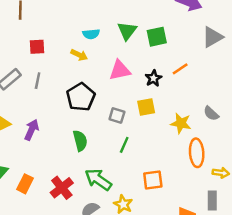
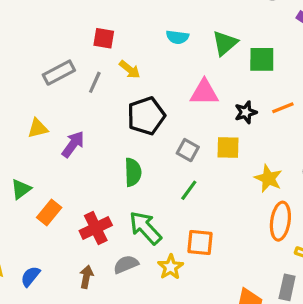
yellow arrow: (79, 55) -> (130, 69), moved
orange square: (153, 180) -> (200, 242), moved

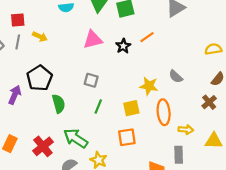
gray line: (95, 82) -> (18, 42), moved
black pentagon: (146, 116) -> (39, 78), moved
yellow square: (228, 147) -> (131, 108), moved
orange square: (200, 242) -> (127, 137), moved

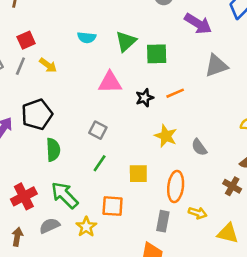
red square: (18, 20) -> (26, 40), turned -32
yellow star: (149, 86) -> (166, 136), moved
brown cross: (209, 102) -> (232, 186), turned -32
orange square: (127, 137) -> (113, 206), moved
gray rectangle: (179, 155) -> (163, 221), moved

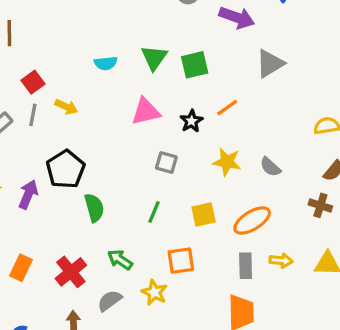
gray square: (98, 130) -> (166, 163), moved
orange ellipse: (176, 187) -> (252, 220), turned 64
green arrow: (65, 195) -> (120, 260), size x0.7
yellow arrow: (198, 213) -> (281, 261), moved

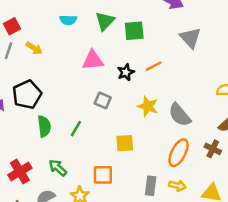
gray triangle: (270, 64) -> (190, 38), turned -50
gray semicircle: (270, 167) -> (180, 115), size x1.5
green line: (154, 212) -> (76, 129), moved
orange ellipse: (252, 220) -> (179, 153), moved, turned -40

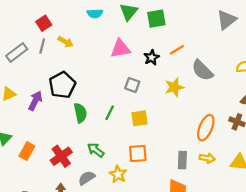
gray triangle: (190, 38) -> (226, 20), moved, turned 40
yellow star: (148, 106) -> (174, 87), turned -30
gray semicircle: (180, 115) -> (202, 70), moved
yellow square: (125, 143) -> (140, 118), moved

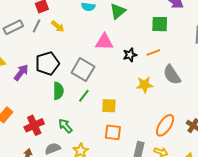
green square: (156, 19) -> (160, 24), moved
gray square: (132, 85) -> (83, 70), moved, size x1.6
orange square: (138, 153) -> (113, 132), moved

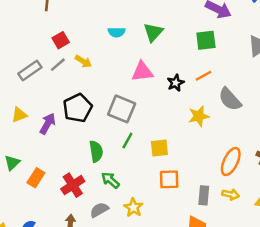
gray line: (37, 26) -> (58, 65), turned 32
green semicircle: (58, 91) -> (96, 151), moved

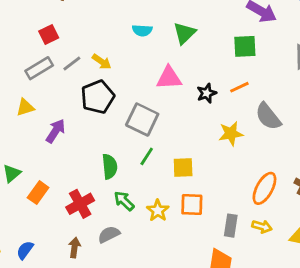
red square: (61, 40) -> (49, 35), moved
black pentagon: (78, 108) -> (98, 97), moved
yellow triangle: (19, 115) -> (25, 107), moved
yellow star: (133, 207) -> (158, 210), moved

